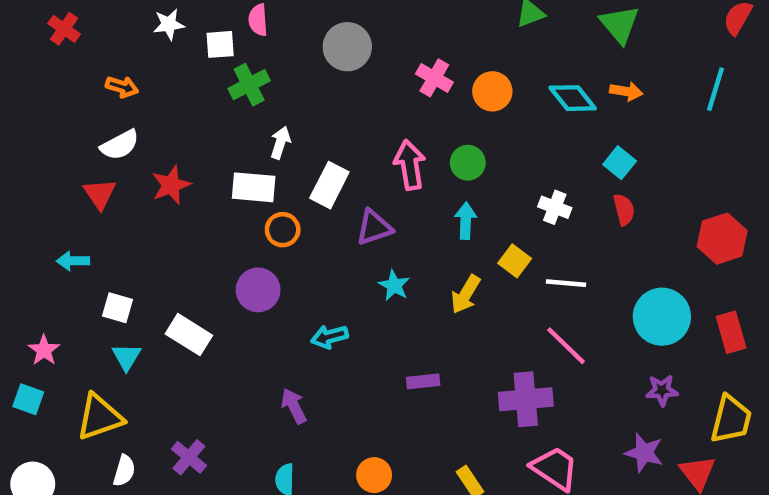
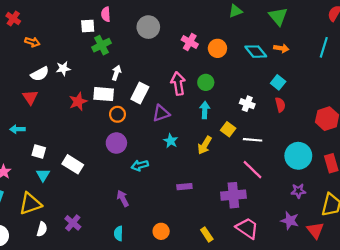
white star: (169, 24) -> (63, 69), moved
orange arrow: (122, 87) -> (32, 42), moved
red star: (171, 185) -> (78, 102), moved
purple circle: (258, 290) -> (116, 143), moved

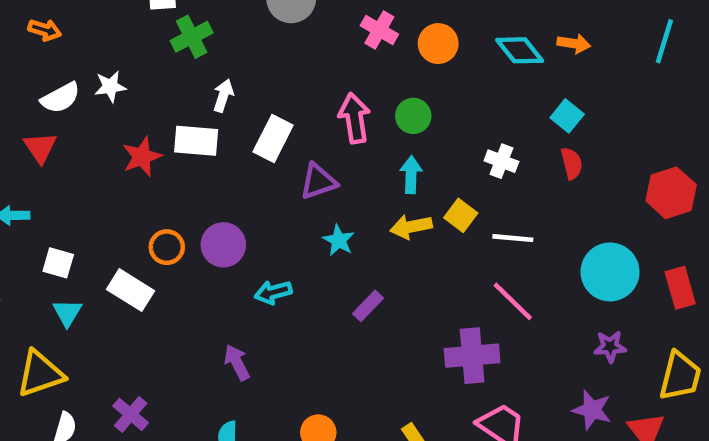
orange circle: (117, 114) -> (167, 247), moved
yellow arrow: (205, 145) -> (411, 227), moved, turned 48
purple rectangle: (184, 187) -> (368, 306), moved, turned -40

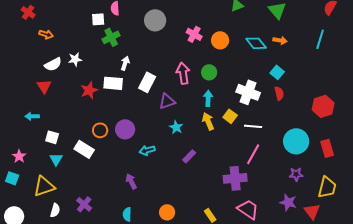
white cross: (501, 161) -> (248, 92), size x1.6
yellow arrow: (411, 227) -> (208, 121), turned 78
pink line: (513, 301) -> (253, 154), turned 75

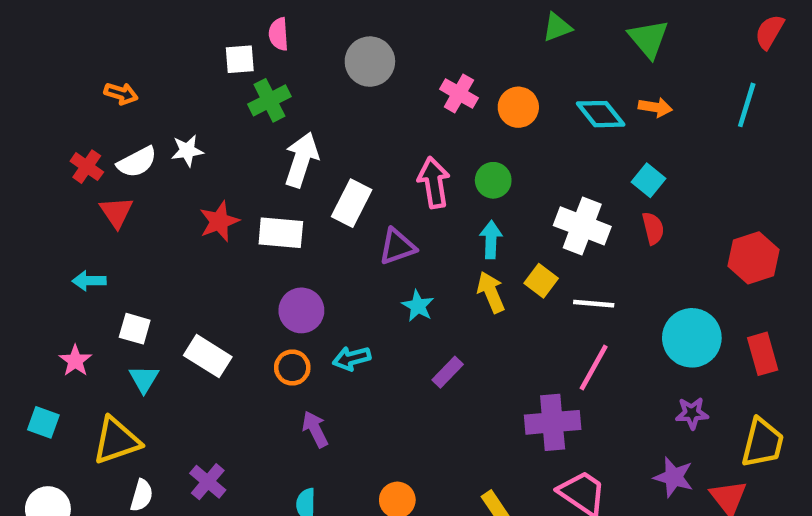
red cross: (28, 12) -> (87, 167), moved
white arrow: (125, 63) -> (301, 160), size x1.6
white rectangle: (113, 83) -> (281, 233), moved
orange circle: (100, 130) -> (292, 368), moved
pink star: (19, 156) -> (75, 361), moved

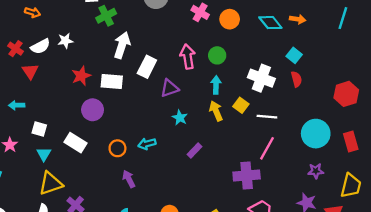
purple circle: (301, 310) -> (93, 110), moved
yellow triangle: (116, 441) -> (51, 183), moved

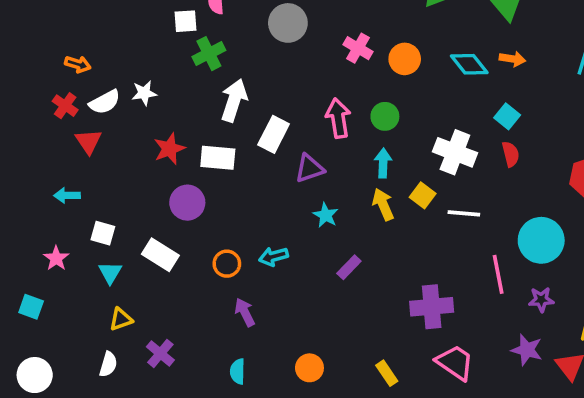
orange arrow: (32, 12) -> (78, 64), moved
pink line: (267, 148) -> (498, 274), moved, turned -40
yellow triangle: (51, 183) -> (121, 319), size x0.6

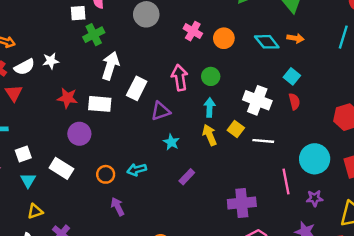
red star: (169, 149) -> (67, 98), turned 30
white square: (103, 233) -> (23, 154), turned -35

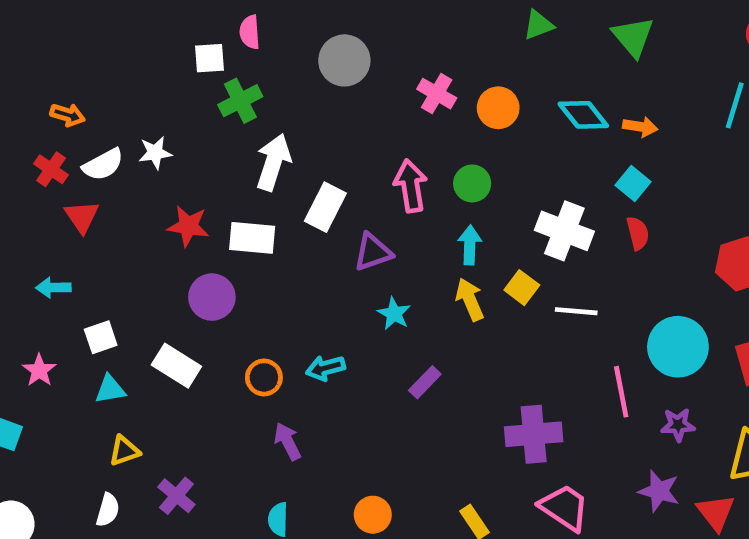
orange arrow: (295, 38) -> (640, 127), moved
cyan triangle: (28, 180) -> (110, 389), turned 49

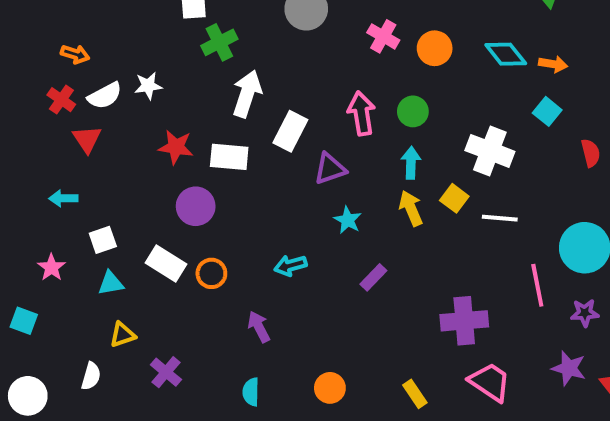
red semicircle: (638, 233) -> (591, 153), moved
orange circle: (264, 377) -> (211, 273), moved
white semicircle: (108, 510) -> (91, 376), moved

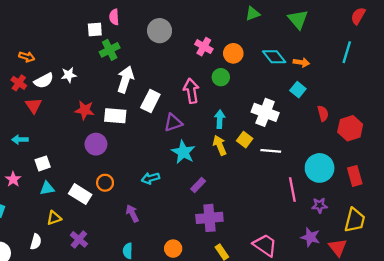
green circle: (413, 111) -> (221, 77), moved
cyan star: (348, 220) -> (183, 152), size x1.5
white rectangle: (166, 264) -> (80, 194), moved
purple cross: (464, 321) -> (209, 218), moved

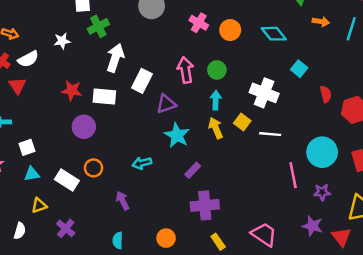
orange arrow: (301, 62) -> (321, 22), moved
white star: (69, 75) -> (62, 41), moved
green circle: (221, 77) -> (217, 70), moved

